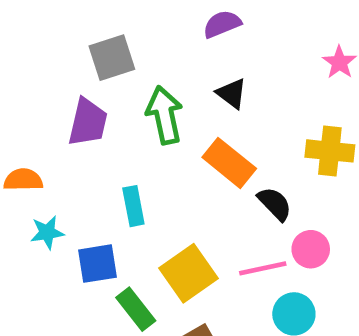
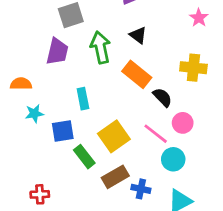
pink line: (263, 268) -> (156, 134), turned 50

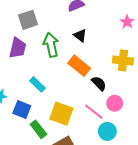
cyan rectangle: (83, 99) -> (37, 84), turned -35
blue square: (63, 131) -> (22, 110), turned 30
yellow square: (114, 136) -> (61, 114), turned -35

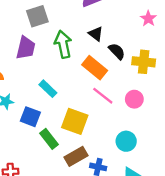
black semicircle: (99, 83) -> (117, 51), moved
pink circle: (115, 103) -> (134, 99), moved
pink line: (94, 112) -> (103, 96), moved

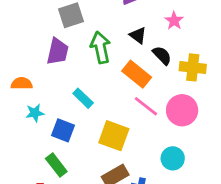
pink star: (148, 19) -> (174, 21), moved
pink circle: (134, 99) -> (182, 110), size x1.5
green rectangle: (49, 139) -> (56, 165), moved

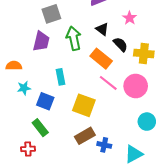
cyan rectangle: (83, 98) -> (60, 77), turned 35
cyan circle: (173, 158) -> (147, 122), moved

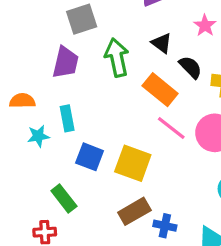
cyan rectangle: (60, 77) -> (67, 118), moved
blue square: (45, 101) -> (90, 157), moved

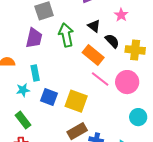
cyan star: (38, 136) -> (23, 90), moved
green rectangle: (64, 199) -> (23, 120), moved

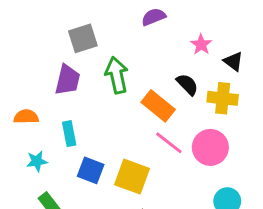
black triangle: (94, 26) -> (233, 61), moved
cyan star: (23, 90) -> (37, 161), moved

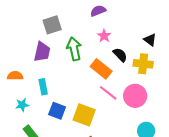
pink star: (201, 45) -> (104, 36), moved

